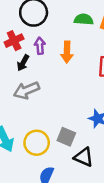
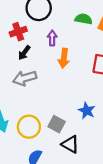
purple arrow: (40, 46) -> (52, 38), moved
orange arrow: (67, 52) -> (64, 58), moved

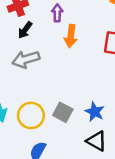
blue star: (87, 111) -> (95, 112), moved
black triangle: (70, 144) -> (97, 141), moved

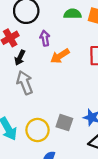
orange arrow: (71, 36) -> (60, 56), turned 60
gray arrow: (26, 59) -> (25, 83), turned 95

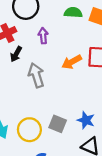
orange arrow: (60, 56) -> (72, 62), moved
gray arrow: (25, 83) -> (36, 75), moved

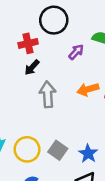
purple arrow: (43, 36) -> (76, 52), moved, turned 35

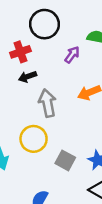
black arrow: (32, 67) -> (28, 77), turned 35
yellow circle: (27, 149) -> (34, 139), moved

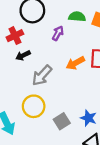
gray arrow: (47, 103) -> (42, 75), turned -120
gray square: (65, 160) -> (62, 121), turned 35

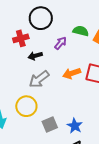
black arrow: (23, 55) -> (35, 56), moved

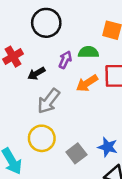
black circle: (41, 18) -> (46, 23), moved
green semicircle: (81, 31) -> (88, 52), moved
purple arrow: (60, 43) -> (65, 60), moved

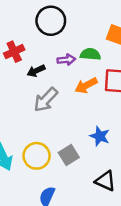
purple arrow: (65, 60) -> (66, 60), turned 54
yellow circle: (42, 138) -> (37, 156), moved
blue star: (108, 147) -> (100, 136), moved

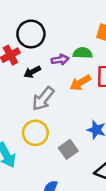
black circle: (51, 21) -> (31, 34), moved
yellow circle: (37, 156) -> (35, 133), moved

